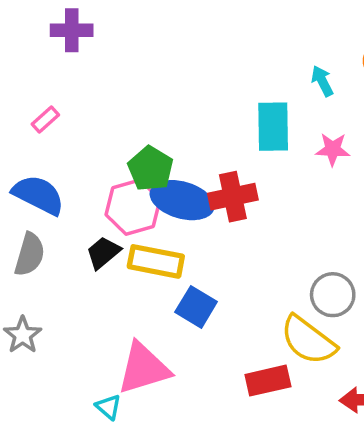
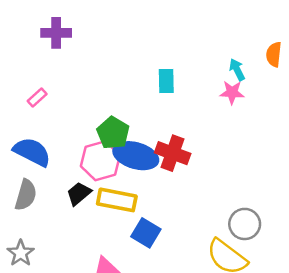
cyan rectangle: (273, 127) -> (166, 81), moved, size x0.7
pink star: (333, 149) -> (232, 92), moved
red cross: (233, 197) -> (173, 153), turned 32

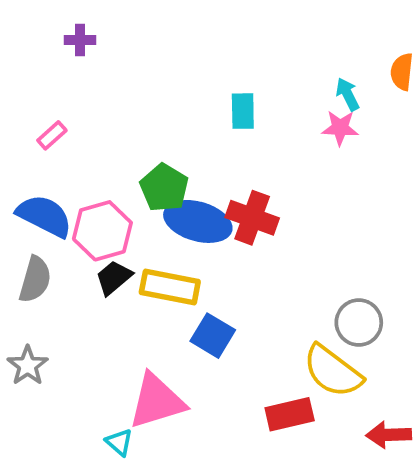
purple cross: (56, 33) -> (80, 40), size x0.7
pink hexagon: (100, 161) -> (102, 231), moved

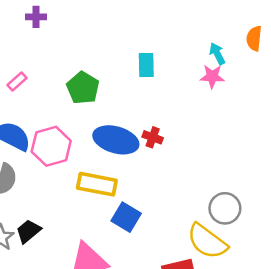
green pentagon: (164, 188) -> (83, 88), moved
red cross: (252, 218) -> (153, 137), size x0.6
black trapezoid: (114, 278) -> (28, 231), moved

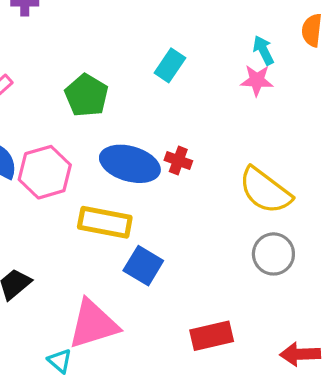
cyan rectangle: (146, 65) -> (170, 65), turned 35
yellow semicircle: (207, 241) -> (265, 191), moved

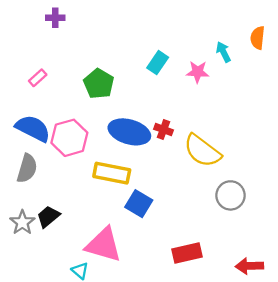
pink star: (257, 80) -> (198, 72), moved
yellow semicircle: (265, 191) -> (202, 151), moved
pink triangle: (93, 324) -> (103, 245), turned 33

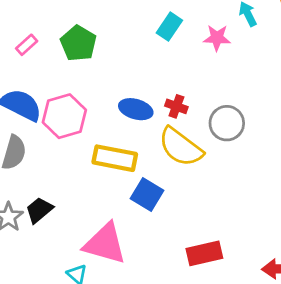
green pentagon: (99, 84) -> (78, 43), moved
blue ellipse: (129, 132) -> (136, 109), size x0.7
yellow semicircle: (202, 151) -> (181, 147), moved
gray circle: (231, 195) -> (227, 123), moved

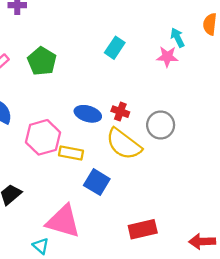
pink star: (217, 38) -> (167, 57), moved
pink hexagon: (64, 116) -> (43, 137), moved
yellow rectangle: (115, 158) -> (71, 153), size x0.7

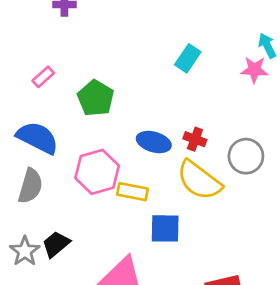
green pentagon: (42, 61) -> (96, 98), moved
blue square: (97, 182) -> (165, 228), turned -30

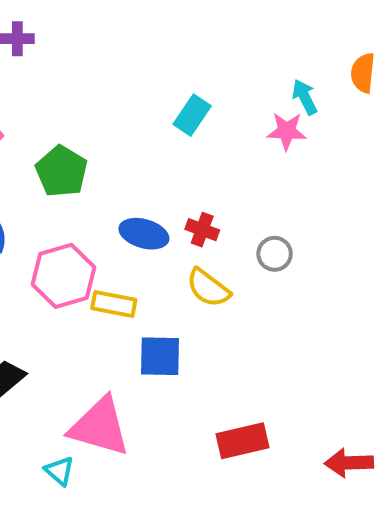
gray circle: (246, 156) -> (275, 254), size x0.7
yellow semicircle: (199, 180) -> (208, 288), size x0.7

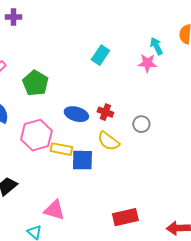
blue square: (160, 356) -> (82, 160), moved
pink triangle: (100, 427) -> (54, 210), size x0.7

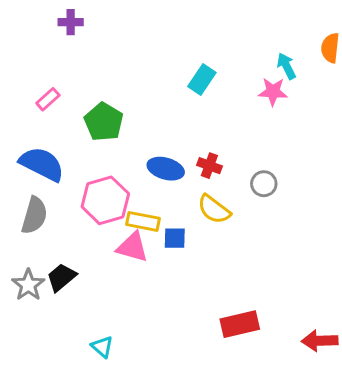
blue square: (82, 160) -> (175, 238), size x0.7
pink triangle: (54, 210) -> (132, 247), moved

